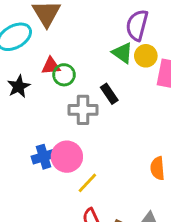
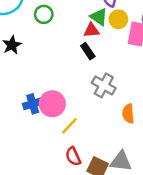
red triangle: (51, 66) -> (91, 30), moved
green circle: (64, 75) -> (44, 14), moved
gray cross: (83, 110) -> (104, 85), moved, turned 30

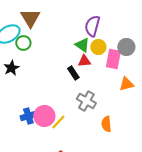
green circle: (44, 14) -> (23, 43), moved
red triangle: (91, 30) -> (84, 61), moved
yellow line: (69, 126) -> (58, 122), moved

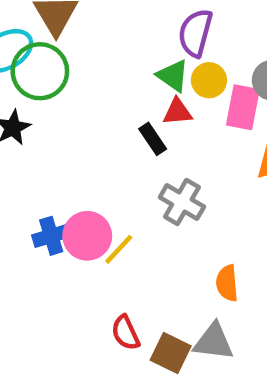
green circle: (23, 43) -> (40, 71), size x1.6
orange semicircle: (106, 124) -> (227, 283), moved

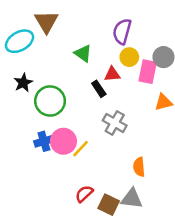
green circle: (40, 71) -> (50, 101), moved
green triangle: (173, 76) -> (83, 53), moved
red semicircle: (126, 333) -> (84, 194), turned 72

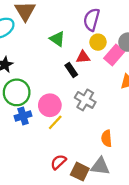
pink rectangle: (148, 72) -> (114, 55), turned 30
green circle: (50, 101) -> (17, 92), moved
pink circle: (63, 141) -> (50, 105), moved

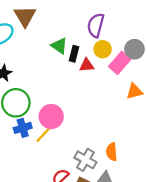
black rectangle: (71, 70) -> (74, 54), moved, turned 48
gray cross: (85, 100) -> (85, 160), moved
yellow line: (55, 122) -> (43, 135), moved

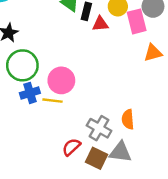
pink rectangle: (120, 63) -> (137, 21), turned -55
yellow line: (43, 135) -> (53, 101), turned 54

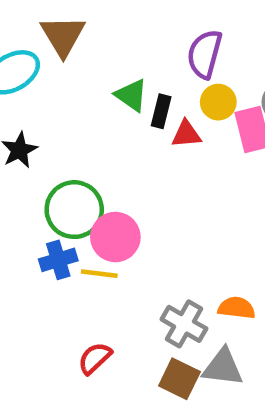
green circle: (22, 65) -> (74, 210), moved
orange semicircle: (128, 119) -> (237, 308), turned 102
red semicircle: (71, 147) -> (95, 358), moved

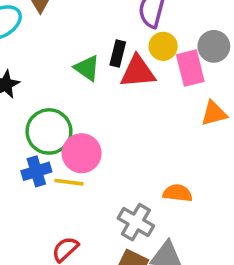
green triangle: (131, 95) -> (87, 68), moved
red triangle: (186, 134) -> (138, 72), size x1.5
orange semicircle: (237, 308) -> (178, 193), moved

